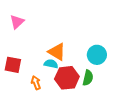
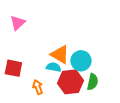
cyan circle: (97, 55) -> (81, 61), moved

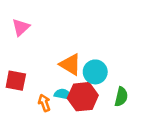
cyan semicircle: (54, 67) -> (63, 94), moved
green semicircle: (93, 82) -> (121, 97), moved

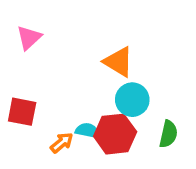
orange triangle: (70, 64) -> (118, 62), moved
orange arrow: (44, 103) -> (62, 143), turned 70

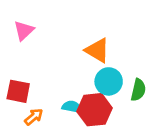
green semicircle: (168, 134) -> (138, 90), moved
orange arrow: (62, 143) -> (34, 117), moved

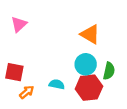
orange triangle: (97, 50) -> (90, 34), moved
red hexagon: (94, 110) -> (89, 88), moved

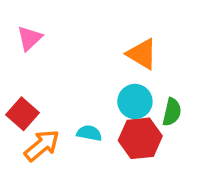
red square: (14, 72) -> (23, 114), turned 30
orange arrow: (27, 92) -> (42, 145), size x1.5

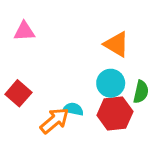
pink triangle: (30, 38) -> (24, 31), turned 40
orange arrow: (42, 145) -> (54, 121), moved

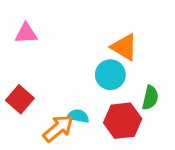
cyan circle: (111, 83) -> (110, 75), moved

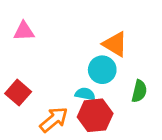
cyan semicircle: (78, 116) -> (85, 94), moved
red hexagon: (123, 121) -> (95, 115), moved

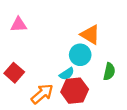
cyan semicircle: (85, 94) -> (67, 74), turned 136

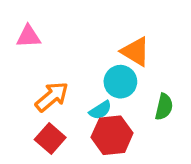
red square: (14, 73) -> (50, 139), moved
orange arrow: (42, 94) -> (52, 97), moved

